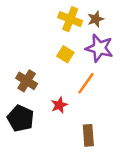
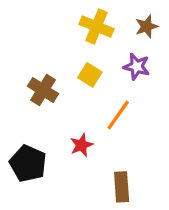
brown star: (96, 19) -> (147, 26), moved
purple star: (99, 48) -> (137, 67), size x0.7
brown cross: (27, 81) -> (43, 90), moved

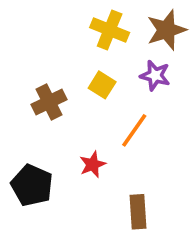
brown star: (147, 26) -> (166, 30), size x1.5
brown cross: (43, 90) -> (49, 102), turned 32

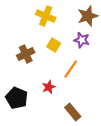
yellow cross: (110, 30) -> (46, 16), moved
brown rectangle: (138, 212) -> (73, 112), turned -36

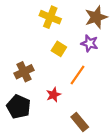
brown cross: (26, 54) -> (24, 72), moved

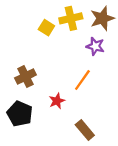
yellow cross: (50, 17) -> (71, 18), moved, turned -35
yellow square: (59, 49) -> (46, 28), moved

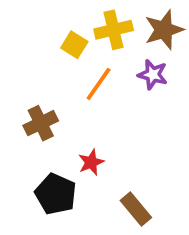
orange line: (82, 80) -> (99, 84), moved
black pentagon: (20, 114) -> (56, 194), moved

